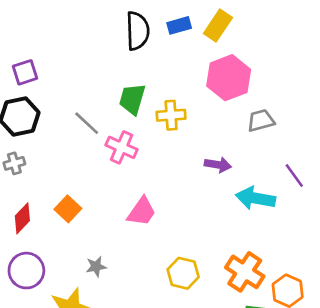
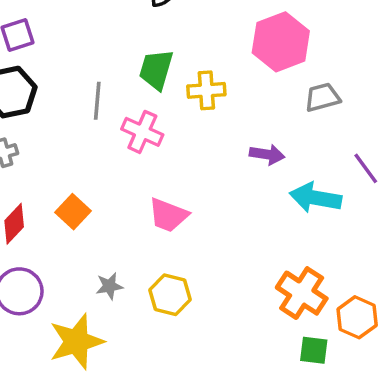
gray line: (87, 123) -> (97, 101), turned 52
pink trapezoid: (142, 212) -> (168, 215), turned 76
yellow hexagon: (183, 273) -> (170, 295), moved

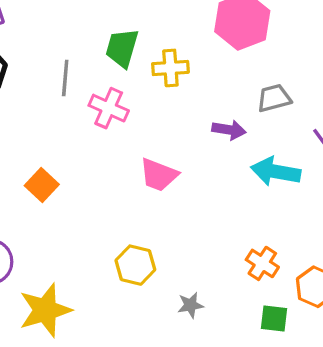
gray trapezoid: (322, 97) -> (274, 98), moved
pink trapezoid: (168, 215) -> (159, 175), moved
gray star: (109, 286) -> (190, 305), moved
orange cross: (302, 293) -> (262, 263), size x0.7

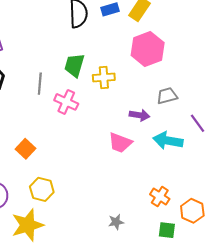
pink trapezoid: (159, 175) -> (120, 143), moved
yellow hexagon: (135, 265) -> (42, 189), moved

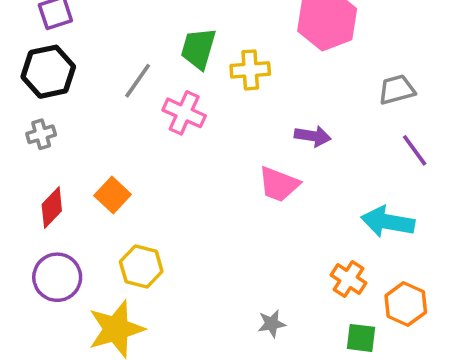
gray line: (40, 84) -> (138, 81), turned 30
gray trapezoid: (167, 96) -> (397, 90), moved
cyan arrow: (168, 141) -> (388, 222), moved

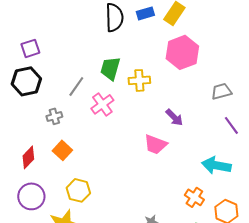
pink cross: (184, 113) -> (102, 104), turned 30
gray cross: (41, 134) -> (54, 116), moved
purple arrow: (313, 136) -> (174, 117), turned 36

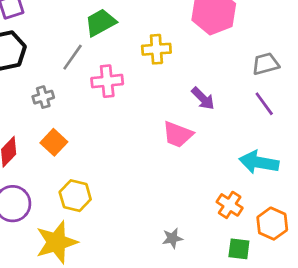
green trapezoid: (110, 68) -> (100, 23), moved, turned 45
pink cross: (102, 104) -> (107, 81), turned 30
purple line: (231, 125) -> (264, 104), moved

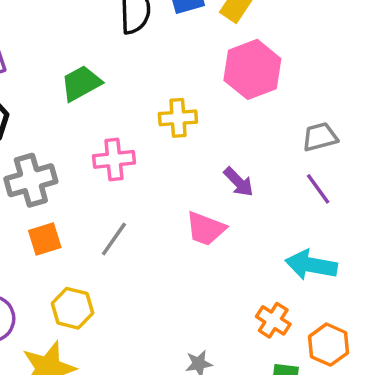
green trapezoid: (100, 23) -> (81, 83), moved
gray line: (73, 57) -> (114, 239), moved
gray cross: (43, 97) -> (31, 180), size x1.8
orange square: (54, 142) -> (45, 239), turned 30

